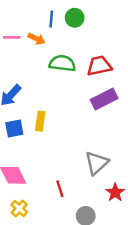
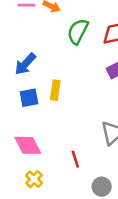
green semicircle: (62, 63) -> (78, 31), turned -70

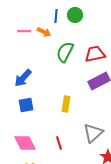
yellow rectangle: (55, 90) -> (66, 104), moved
red line: (75, 159) -> (59, 143), moved

